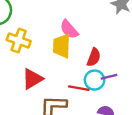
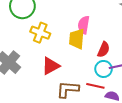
pink semicircle: (69, 29) -> (84, 25), turned 48
red line: (79, 88) -> (95, 86), moved

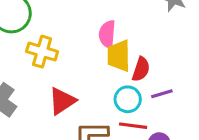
yellow trapezoid: (77, 39) -> (119, 56), moved
cyan circle: (104, 69) -> (128, 99), moved

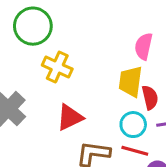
pink semicircle: (107, 34) -> (144, 46), moved
red semicircle: (141, 69) -> (150, 97), turned -40

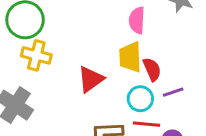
yellow cross: (57, 67) -> (36, 55), moved
red triangle: (70, 117) -> (91, 79), moved

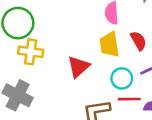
red semicircle: (152, 69) -> (138, 41), moved

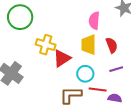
yellow cross: (31, 52) -> (46, 45), moved
cyan circle: (122, 78) -> (85, 74), moved

